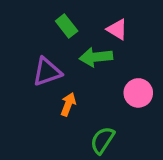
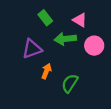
pink circle: (138, 93) -> (94, 46), moved
green semicircle: (102, 140) -> (70, 83), moved

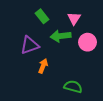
pink triangle: (80, 20) -> (74, 18), turned 32
green semicircle: (70, 83) -> (73, 87), moved, turned 72

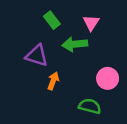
pink circle: (87, 42) -> (108, 78), moved
purple triangle: (30, 45) -> (37, 56), turned 36

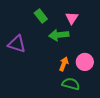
purple triangle: (37, 56) -> (17, 44), moved
orange arrow: (53, 81) -> (64, 64), moved

